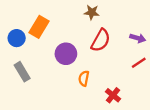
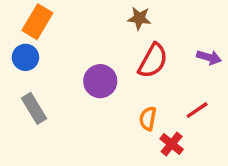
orange rectangle: (39, 27) -> (37, 22), moved
red line: (139, 63) -> (197, 110), moved
orange semicircle: (84, 78) -> (148, 119), moved

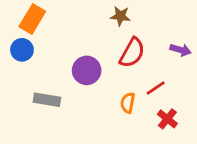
gray rectangle: (34, 108) -> (47, 100), moved, turned -50
red line: (197, 110) -> (156, 88), moved
red cross: (172, 144) -> (167, 119), moved

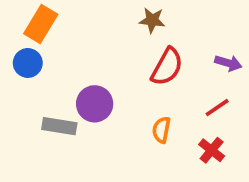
purple circle: (87, 70) -> (95, 104), moved
red line: (156, 88) -> (217, 108), moved

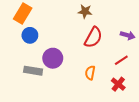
blue circle: (28, 63) -> (30, 35), moved

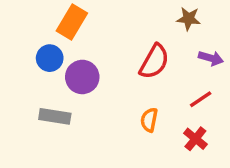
brown star: (85, 11) -> (189, 19), moved
orange rectangle: (23, 14) -> (72, 22), moved
purple circle: (53, 58) -> (82, 77), moved

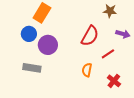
red line: (201, 99) -> (108, 54), moved

